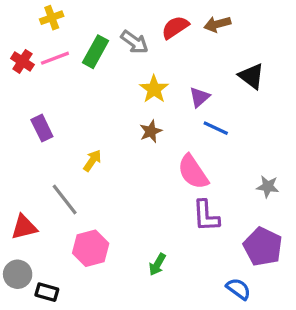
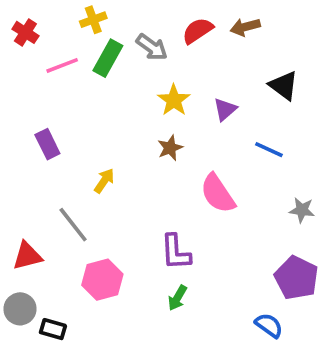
yellow cross: (52, 18) -> (93, 20), moved
red cross: (22, 61) -> (25, 32), moved
blue line: (216, 128) -> (269, 150), moved
purple L-shape: (206, 216) -> (176, 252), moved

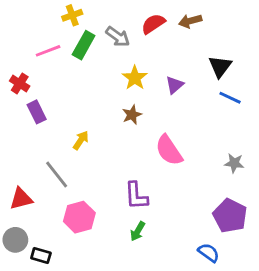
red cross: (25, 32) -> (20, 84), moved
black triangle: (284, 86) -> (220, 66), turned 30
blue line: (269, 150) -> (230, 98), moved

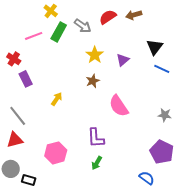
yellow cross: (72, 15) -> (51, 11), turned -32
gray line: (57, 174) -> (18, 116), moved

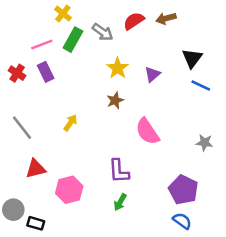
purple rectangle: (26, 79) -> (46, 72), moved
gray line: (18, 116) -> (22, 128), moved
red triangle: (15, 140) -> (36, 169), moved
purple pentagon: (162, 152) -> (183, 190), moved

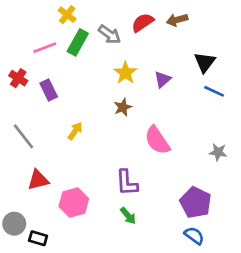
purple rectangle: (46, 72) -> (49, 90), moved
green arrow: (120, 202) -> (128, 216), turned -70

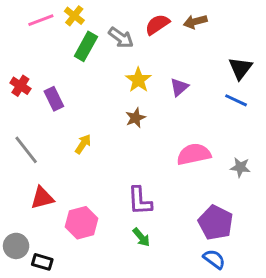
pink line: (45, 48) -> (41, 20), moved
black triangle: (205, 62) -> (240, 68), moved
pink semicircle: (157, 140) -> (194, 154), moved, turned 112

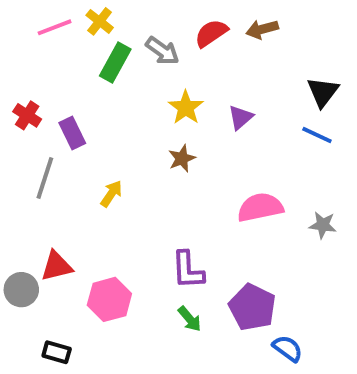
gray line: (26, 150) -> (45, 178), moved, turned 56
purple pentagon: (216, 223) -> (252, 307), moved
gray circle: (16, 246) -> (21, 290), moved

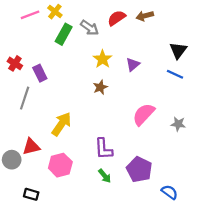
yellow arrow: (111, 194) -> (61, 124), moved, size x1.6
pink semicircle: (260, 207) -> (144, 114), turned -35
blue semicircle: (288, 348) -> (170, 192), moved

